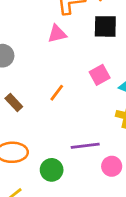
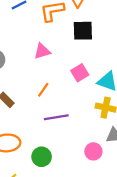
pink triangle: (57, 34) -> (42, 51), moved
purple line: (85, 146) -> (56, 117), moved

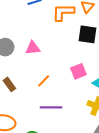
pink triangle: (42, 51) -> (33, 48), moved

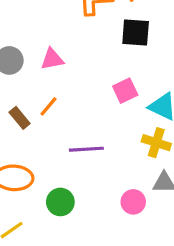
orange line: (44, 81) -> (49, 106), moved

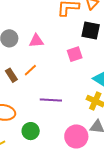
pink square: (125, 91) -> (75, 54), moved
pink circle: (133, 202) -> (76, 136), size x1.5

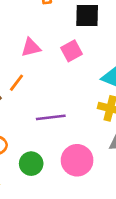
pink triangle: (36, 41) -> (31, 47), moved
pink circle: (76, 136) -> (77, 160), moved

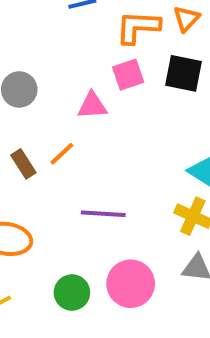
pink square: (71, 51) -> (128, 75), moved
green circle: (31, 164) -> (72, 293), moved

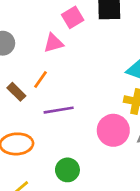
purple line: (103, 214) -> (59, 110), moved
pink circle: (131, 284) -> (113, 130), moved

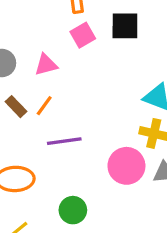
pink triangle: (54, 43) -> (46, 65), moved
brown rectangle: (16, 92) -> (16, 107), moved

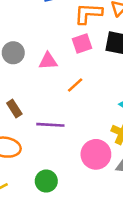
orange line: (44, 106) -> (75, 85), moved
brown rectangle: (16, 107) -> (14, 109), moved

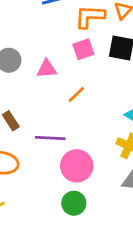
pink circle: (96, 154) -> (77, 166), moved
green circle: (46, 181) -> (74, 203), moved

